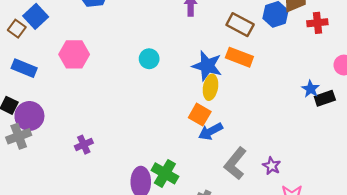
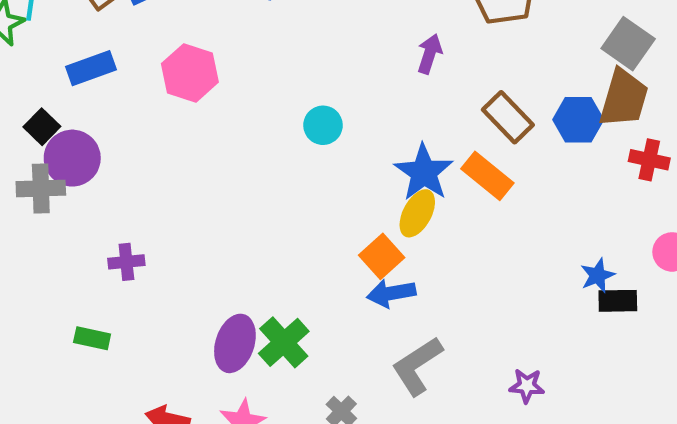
blue rectangle: (24, 68) -> (91, 68), turned -60
purple cross: (84, 145) -> (126, 262), moved
purple star: (272, 166) -> (527, 386), moved, turned 30

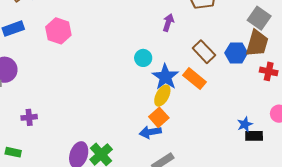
cyan circle: (323, 125) -> (143, 58), moved
orange square: (382, 256) -> (159, 117), moved

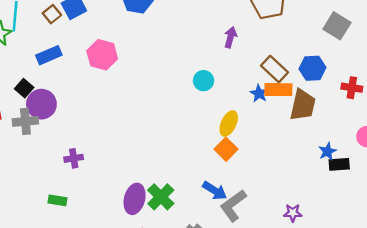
brown trapezoid: (257, 43) -> (303, 105), moved
blue star: (165, 77) -> (259, 93), moved, size x0.6
orange rectangle: (195, 79) -> (278, 90), moved, turned -35
blue arrow: (150, 132) -> (215, 191), moved, turned -135

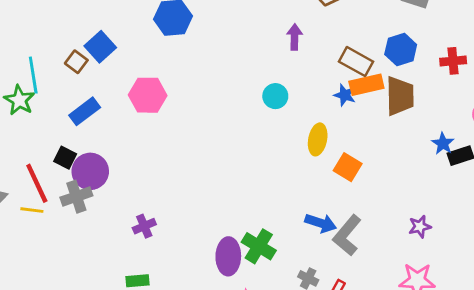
orange square: (226, 149) -> (348, 167), moved

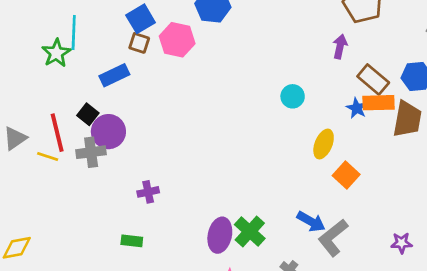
purple arrow: (295, 37) -> (340, 46), moved
brown square: (76, 62) -> (139, 43), moved, turned -30
pink hexagon: (148, 95) -> (177, 40), moved

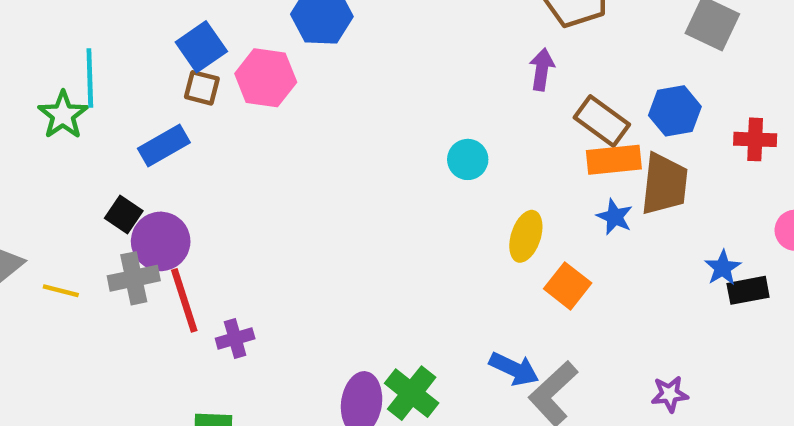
blue star: (357, 108) -> (615, 217), moved
red line: (57, 133) -> (184, 300), moved

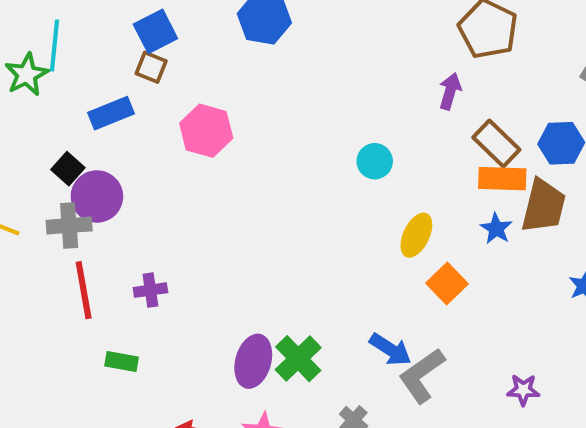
pink hexagon: (266, 78) -> (206, 131), moved
red line: (184, 300) -> (84, 290), moved

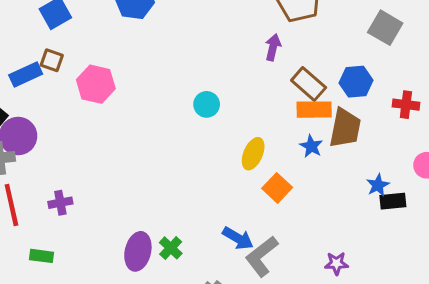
brown square: (151, 67) -> (52, 60), moved
cyan circle: (375, 161) -> (207, 104), moved
green cross: (298, 359) -> (171, 248), size x0.7

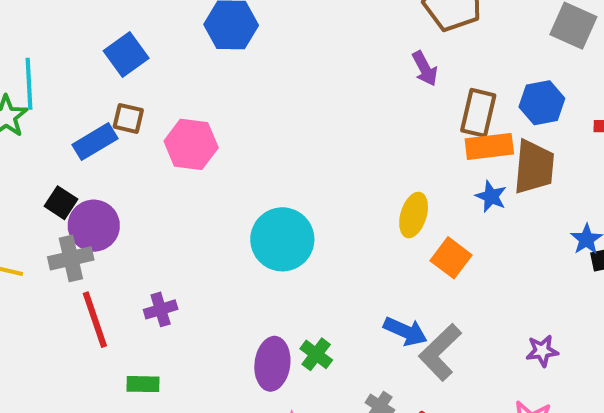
purple arrow: (273, 47) -> (425, 69), turned 145
brown rectangle: (309, 84) -> (478, 113), turned 68
cyan circle: (207, 104) -> (282, 239), moved, size x1.8

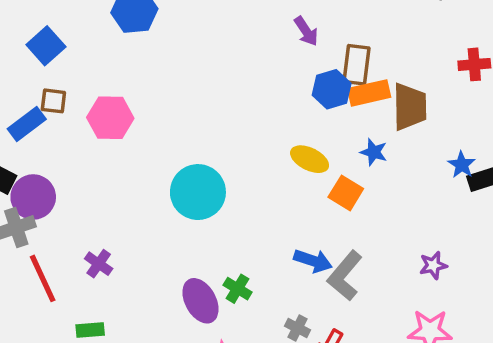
blue hexagon: (542, 103) -> (332, 89), moved
blue star: (491, 196) -> (374, 152), moved
yellow ellipse: (414, 215) -> (310, 159), turned -75
purple cross: (161, 309) -> (99, 264), turned -32
purple ellipse: (272, 364) -> (200, 301), turned -30

